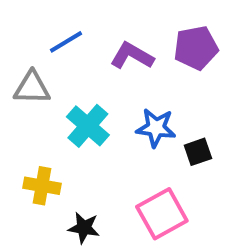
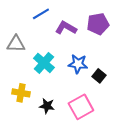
blue line: (66, 42) -> (41, 14), moved
black square: (198, 152) -> (99, 76), turned -32
black star: (84, 228) -> (47, 106), moved

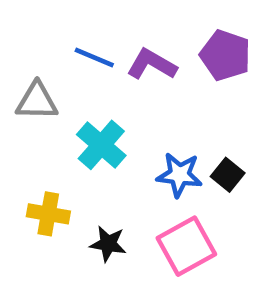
blue line: (41, 14) -> (94, 58), moved, turned 54
purple pentagon: (98, 24) -> (225, 55), turned 30
blue star: (78, 64) -> (179, 175), moved

